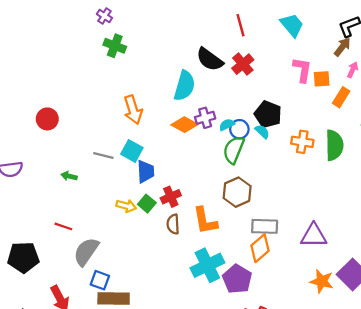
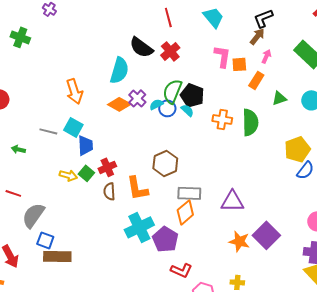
green cross: (115, 46) -> (20, 37), moved
purple cross: (205, 118) -> (137, 98), turned -30
green semicircle: (234, 150) -> (172, 91), moved

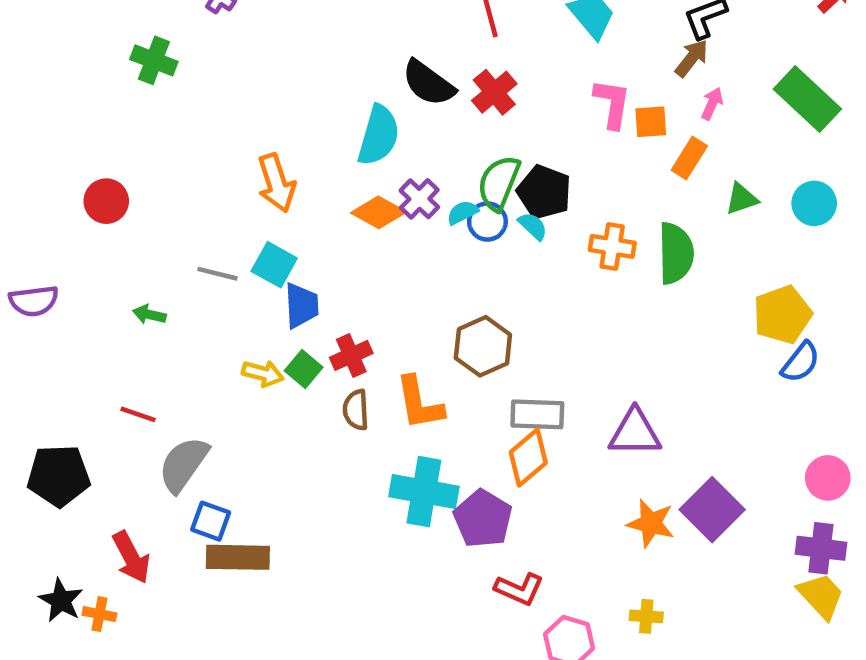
cyan cross: (139, 227) -> (424, 492), turned 36

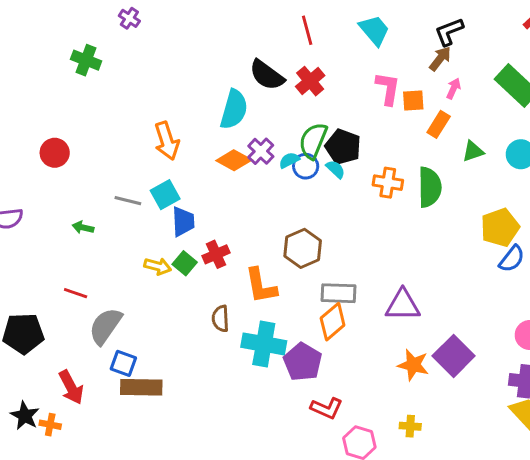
cyan square: (274, 265) -> (165, 195), turned 32
brown semicircle: (356, 410) -> (220, 319), moved

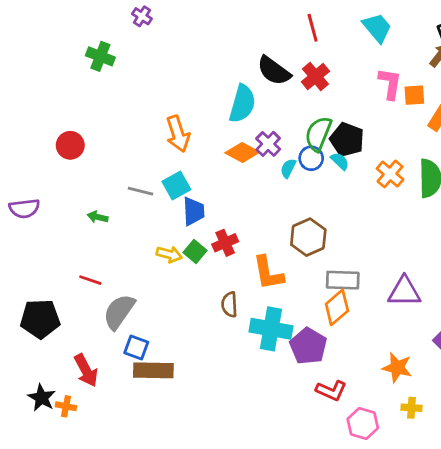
cyan semicircle: (289, 160) -> (288, 168), moved, turned -36
orange cross: (388, 183) -> (390, 174), turned 32
orange star: (413, 365) -> (397, 368), moved

